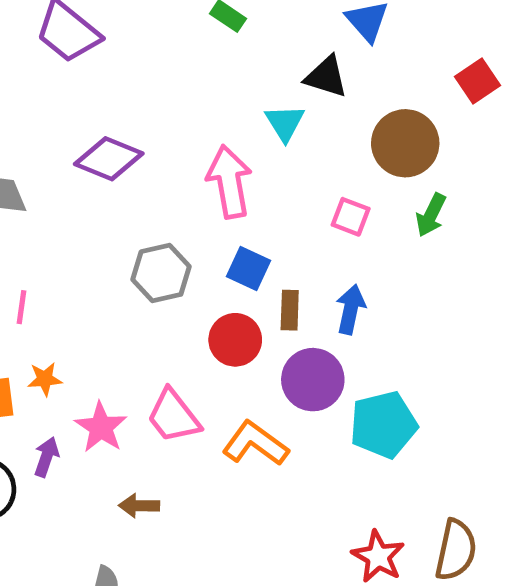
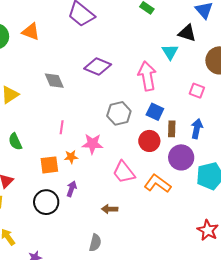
pink star: (101, 427) -> (92, 144), moved, turned -30

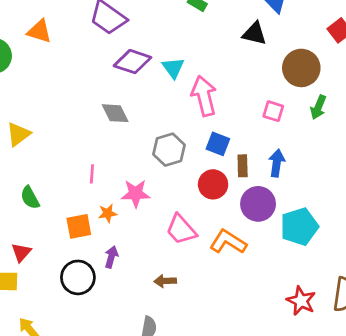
orange triangle: (31, 32) -> (39, 31), moved
cyan triangle: (170, 52) -> (173, 68), moved
purple diamond: (98, 66) -> (132, 62), moved
gray diamond: (54, 81) -> (115, 113), moved

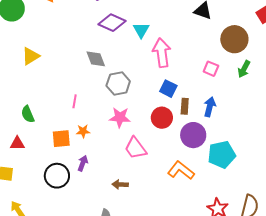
yellow triangle: (18, 134) -> (31, 56), moved
gray hexagon: (169, 150) -> (118, 83), moved
pink star: (136, 193) -> (120, 117), moved
orange L-shape: (228, 242) -> (181, 170), moved
red triangle: (21, 252) -> (17, 143), moved, turned 42

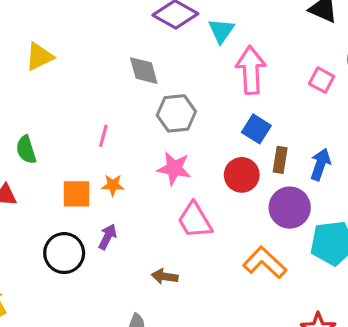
pink square: (211, 69) -> (322, 80), moved

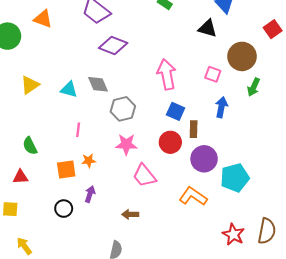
cyan triangle: (221, 31) -> (69, 90), moved, turned -42
blue arrow: (320, 164) -> (221, 107), moved
black circle: (64, 253) -> (64, 209), size x0.7

